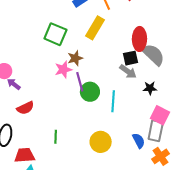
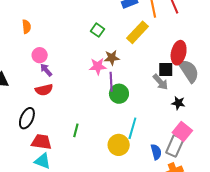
green square: (55, 34) -> (98, 30), size x0.6
cyan line: (113, 101) -> (132, 128), moved
red semicircle: (25, 108) -> (44, 90), moved

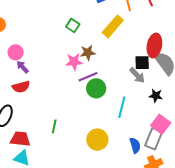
purple line: (111, 82) -> (88, 77), turned 72
cyan line: (132, 128) -> (122, 107), moved

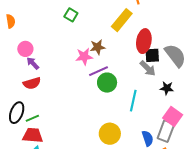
green square: (73, 25) -> (71, 15), moved
red ellipse: (154, 45) -> (144, 41), moved
green line: (54, 126) -> (32, 118), moved, turned 56

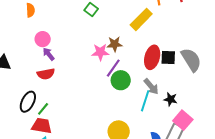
red ellipse: (144, 41) -> (152, 57), moved
gray arrow: (148, 68) -> (151, 86), moved
purple line: (99, 71) -> (113, 68), turned -36
black star: (167, 88) -> (171, 99), moved
green line: (32, 118) -> (43, 109), turned -32

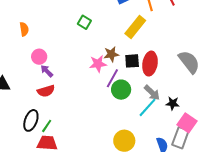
black square: (168, 58) -> (132, 61), moved
cyan line: (145, 101) -> (147, 107), turned 30

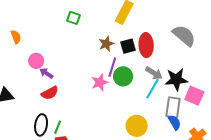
pink star: (98, 64) -> (100, 82), moved
black star: (173, 103) -> (176, 79), size x1.6
gray rectangle: (180, 138) -> (173, 107), moved

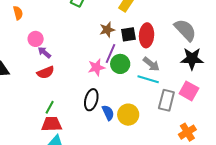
black star: (176, 79) -> (192, 59), moved
cyan line: (153, 89) -> (148, 79), turned 70
blue semicircle: (175, 122) -> (108, 113), moved
black ellipse: (41, 125) -> (91, 100), moved

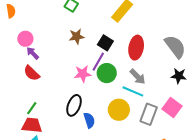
brown star: (107, 30) -> (77, 36), moved
black square: (128, 34) -> (105, 43), moved, turned 35
black star: (192, 59) -> (179, 76), size x0.7
red semicircle: (46, 72) -> (32, 73), turned 60
yellow circle: (128, 115) -> (119, 110), moved

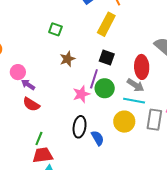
black square: (105, 43) -> (107, 58), moved
red ellipse: (136, 48) -> (142, 67), moved

